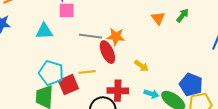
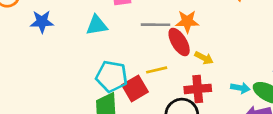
yellow arrow: (141, 66) -> (204, 58), moved

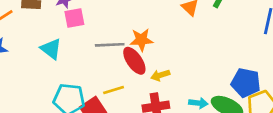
cyan triangle: (97, 25) -> (51, 49), turned 50
yellow arrow: (204, 58) -> (160, 75), turned 138

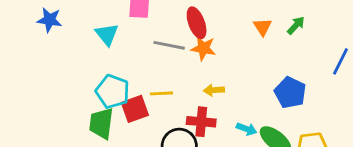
red ellipse: (134, 61) -> (197, 23), moved
blue pentagon: (246, 83) -> (290, 93), moved

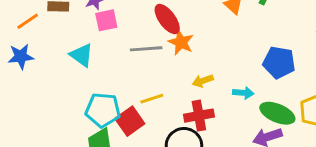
orange star: (203, 48) -> (181, 42), turned 30
cyan arrow: (247, 129) -> (243, 93), moved

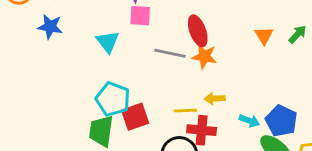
orange star: (181, 42) -> (204, 56), turned -30
blue pentagon: (279, 62) -> (281, 121), moved
yellow line: (152, 99) -> (185, 111), moved

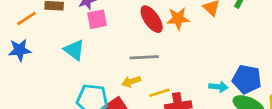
gray line: (170, 53) -> (144, 57), moved
orange star: (204, 56) -> (178, 19), moved
yellow arrow: (215, 99) -> (131, 82), moved

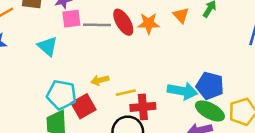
gray line: (144, 57) -> (97, 25), moved
cyan arrow: (218, 87) -> (182, 91), size x1.6

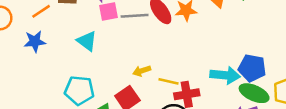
yellow line: (126, 93) -> (169, 81), turned 30
cyan pentagon: (61, 95) -> (79, 90), moved

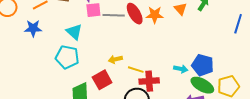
cyan arrow: (225, 75) -> (181, 69), size x0.6
cyan pentagon: (79, 90) -> (67, 57), moved

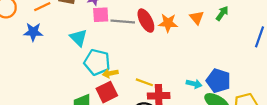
cyan pentagon: (67, 57) -> (97, 62), moved
yellow arrow: (115, 59) -> (110, 73), moved

